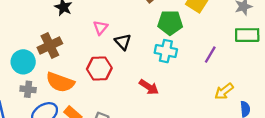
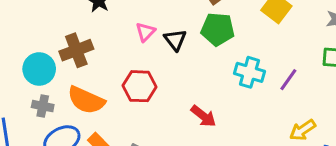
green pentagon: (170, 23) -> (218, 29), moved
black triangle: (123, 42) -> (175, 40), moved
cyan cross: (166, 51) -> (249, 72), moved

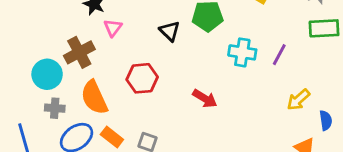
pink triangle: (146, 32) -> (113, 28), moved
orange semicircle: (86, 100) -> (94, 98), turned 48

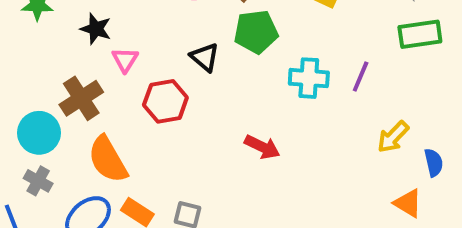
red hexagon: (142, 78) -> (165, 101), moved
gray cross: (55, 108) -> (38, 181), moved, turned 30

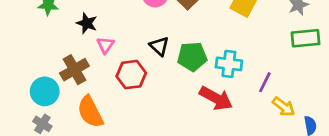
green pentagon: (256, 32) -> (192, 57), moved
purple line: (361, 76) -> (265, 82), moved
yellow arrow: (393, 137) -> (284, 107), turned -100
red arrow: (262, 147) -> (216, 98), moved, size x1.4

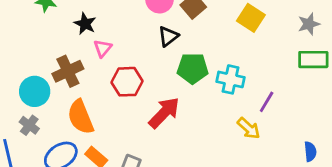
black triangle: (159, 46) -> (168, 36), moved, turned 35
red arrow: (216, 98) -> (164, 113), moved, turned -80
yellow arrow: (284, 107) -> (249, 128), moved

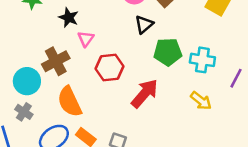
yellow arrow: (249, 128) -> (201, 101), moved

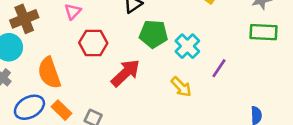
cyan cross: (202, 60) -> (187, 46), turned 30
brown cross: (56, 61) -> (24, 19), moved

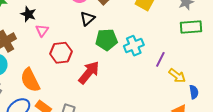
cyan cross: (187, 46) -> (134, 46), turned 30
yellow arrow: (181, 87) -> (177, 76), moved

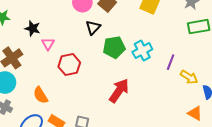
red arrow: (89, 73) -> (119, 91), moved
orange semicircle: (30, 80) -> (41, 95), size x0.7

